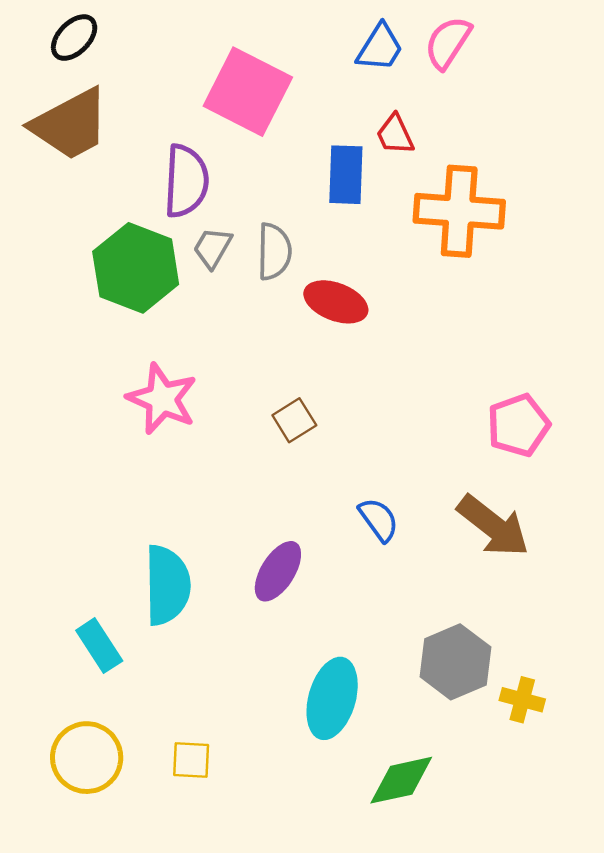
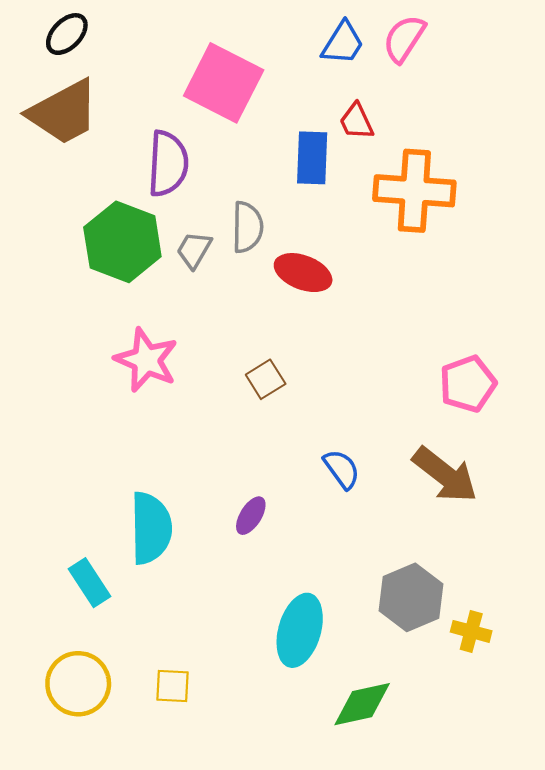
gray trapezoid: (213, 248) -> (194, 250), moved
purple ellipse: (278, 571) -> (251, 516), size x0.7

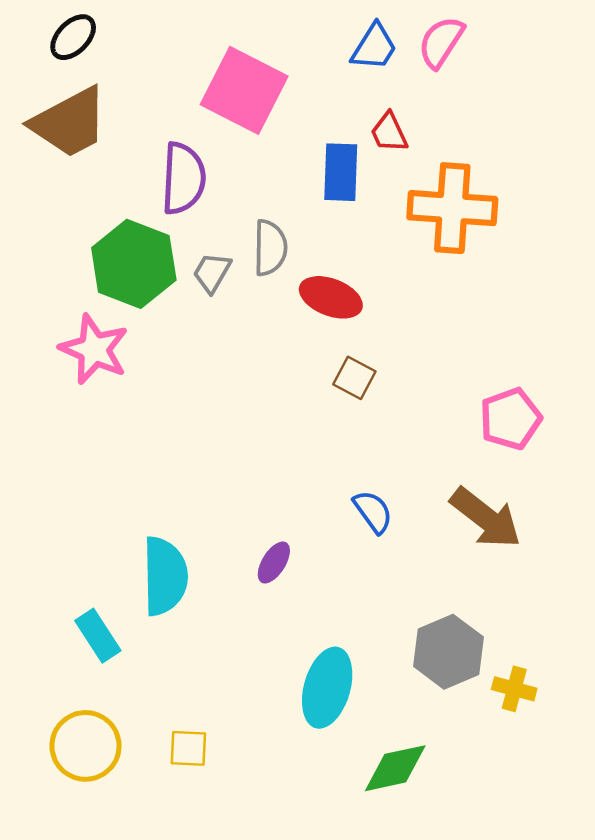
pink star: (146, 360) -> (94, 349), moved
brown square: (266, 379) -> (354, 378), moved, turned -30

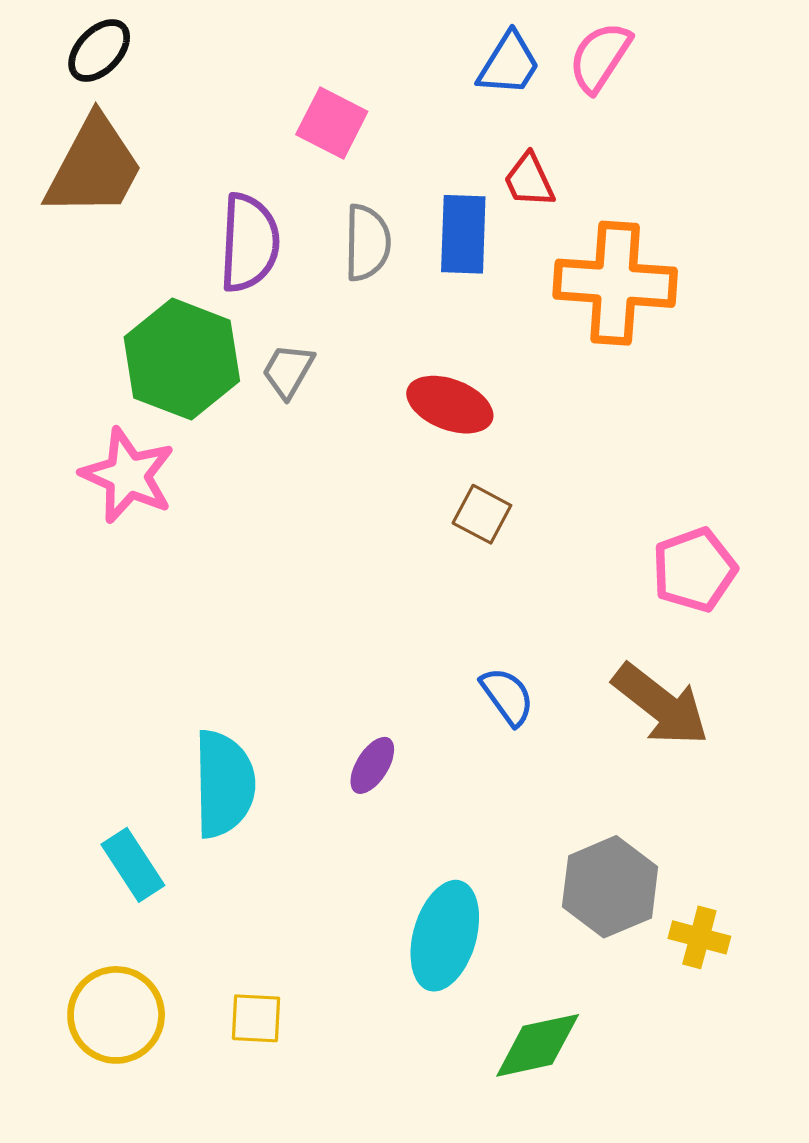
pink square: (244, 90) -> (332, 123), size x0.6
brown trapezoid: (69, 123) -> (94, 167), turned -34
gray semicircle: (270, 248) -> (367, 243), moved

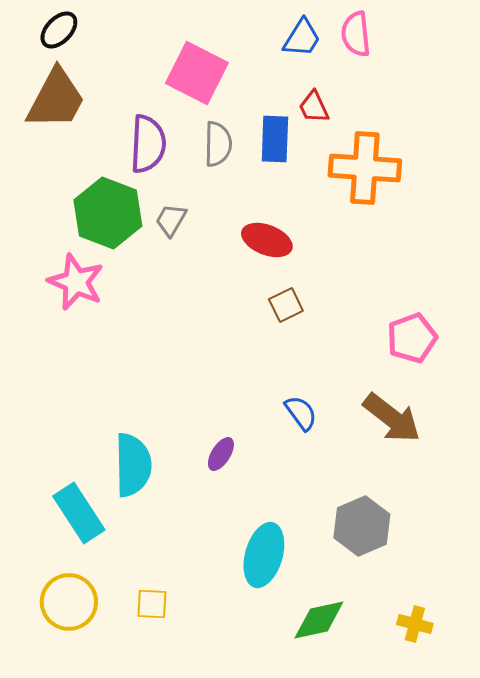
pink semicircle: (600, 57) -> (356, 34), turned -39
pink square: (332, 123) -> (197, 73), size x1.5
brown square: (482, 514) -> (286, 305), turned 36
cyan rectangle: (133, 865) -> (79, 513), size x1.4
yellow cross: (699, 937) -> (415, 624), moved

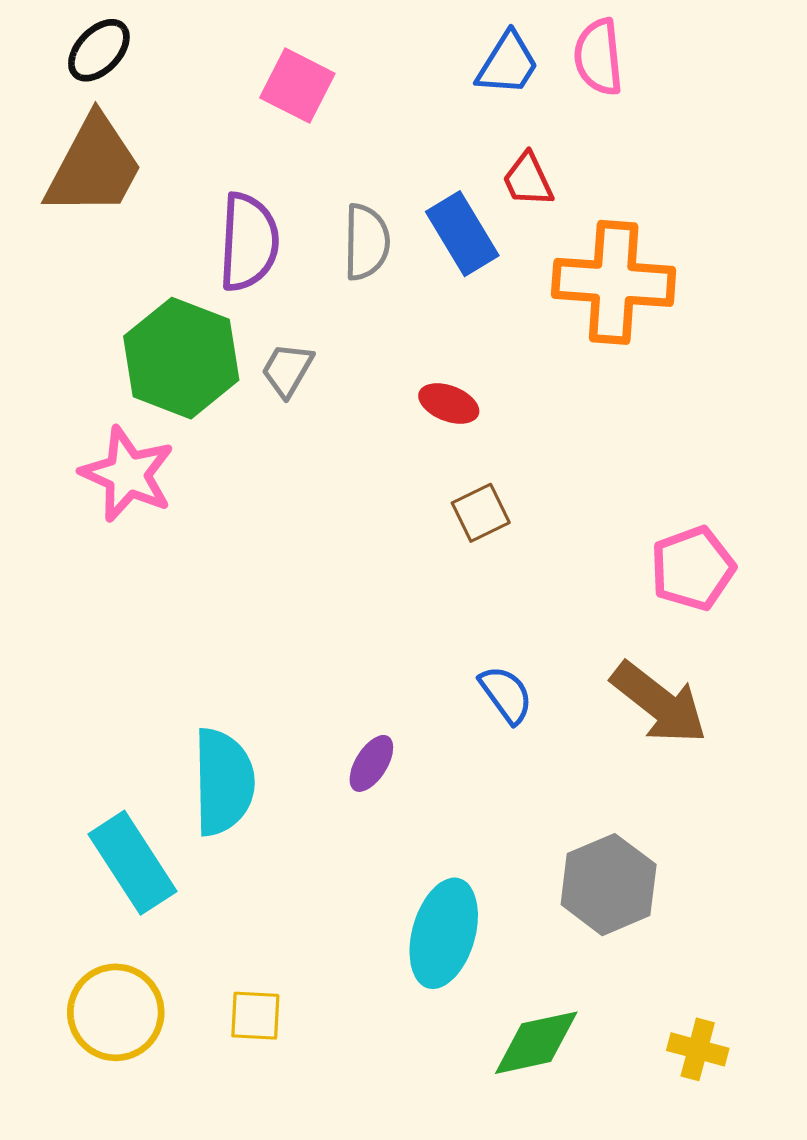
pink square: (197, 73) -> (297, 86), moved, size x0.7
blue rectangle: (275, 139) -> (462, 234), turned -33
red ellipse: (267, 240) -> (449, 403), size x0.7

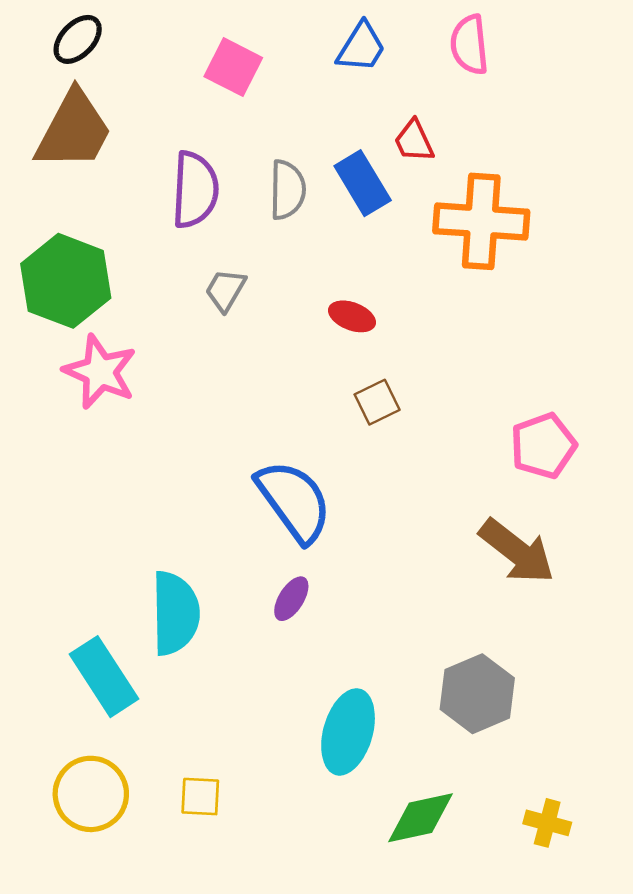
blue trapezoid: (508, 64) -> (361, 47), moved
green hexagon: (181, 358) -> (66, 281), moved
blue semicircle: (506, 694) -> (294, 501), moved, size x1.8

